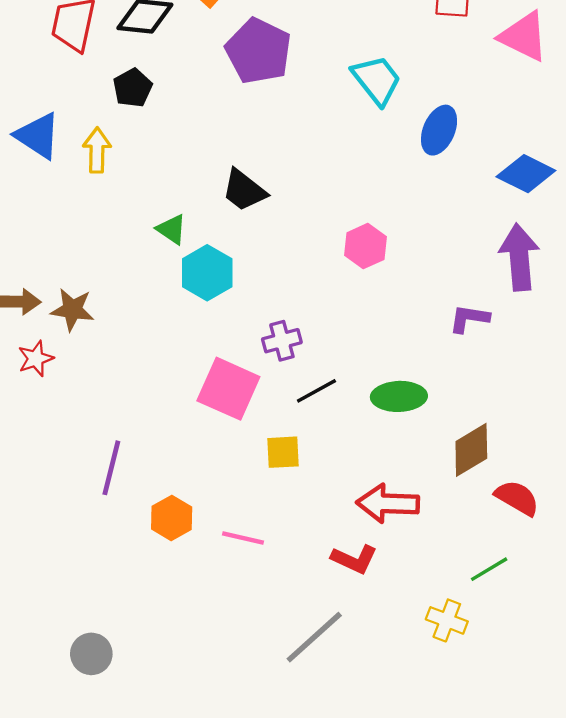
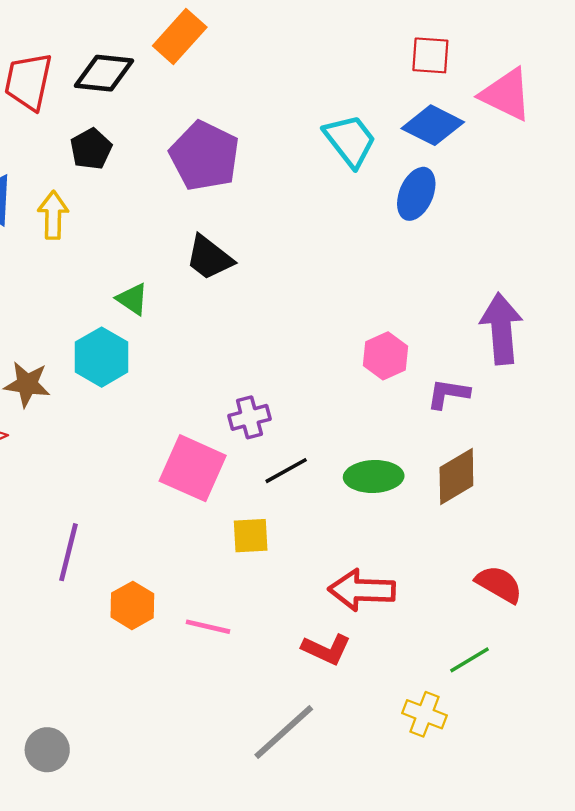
purple pentagon: (258, 51) -> (205, 156), moved
blue diamond: (526, 174) -> (433, 125), moved
pink hexagon: (365, 246) -> (385, 356), moved
cyan hexagon: (207, 273) -> (102, 357), moved
brown diamond: (471, 450) -> (456, 477), moved

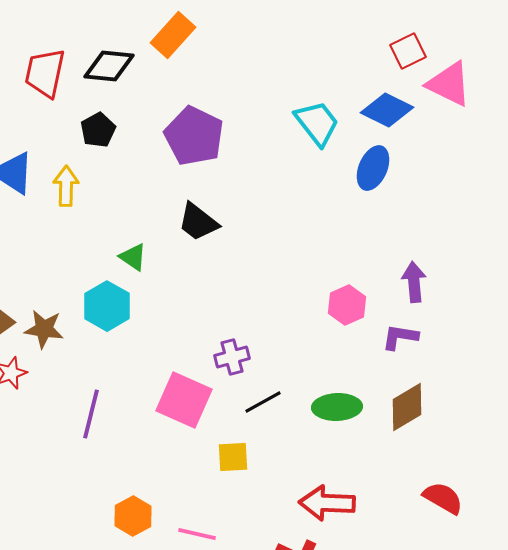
red square: (430, 55) -> (408, 51), moved, turned -30
purple arrow: (501, 329) -> (414, 282), moved, size x0.7
purple line: (68, 552) -> (91, 414), moved

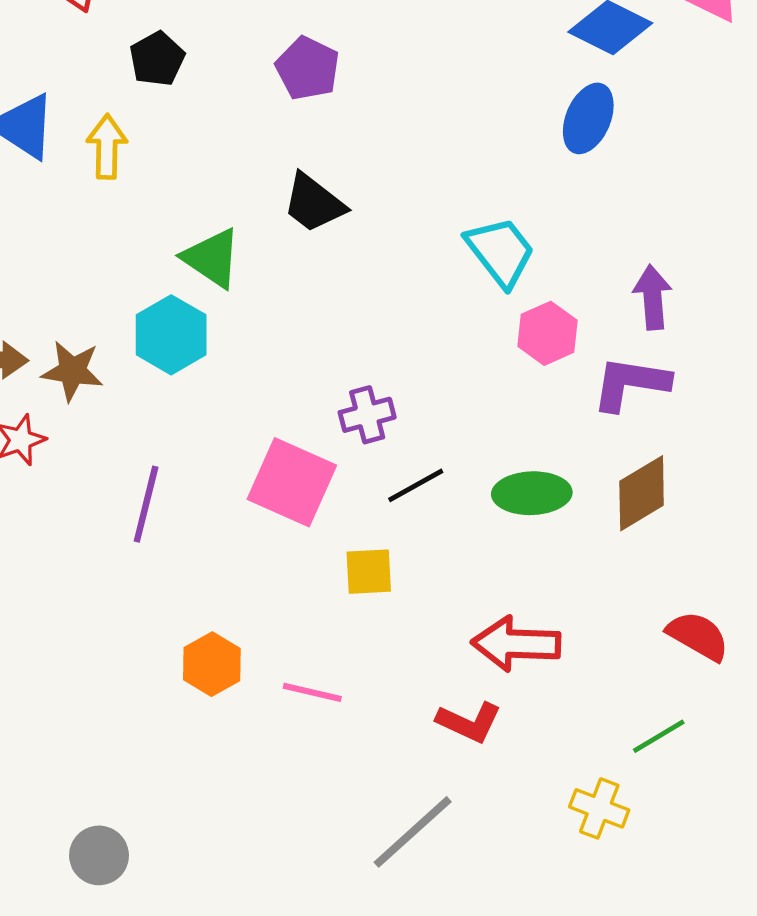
cyan trapezoid: (317, 123) -> (500, 252), moved
purple pentagon: (194, 136) -> (308, 68), size x0.7
green triangle: (133, 257) -> (212, 258), size x1.4
purple L-shape: (400, 337) -> (631, 383), size x1.4

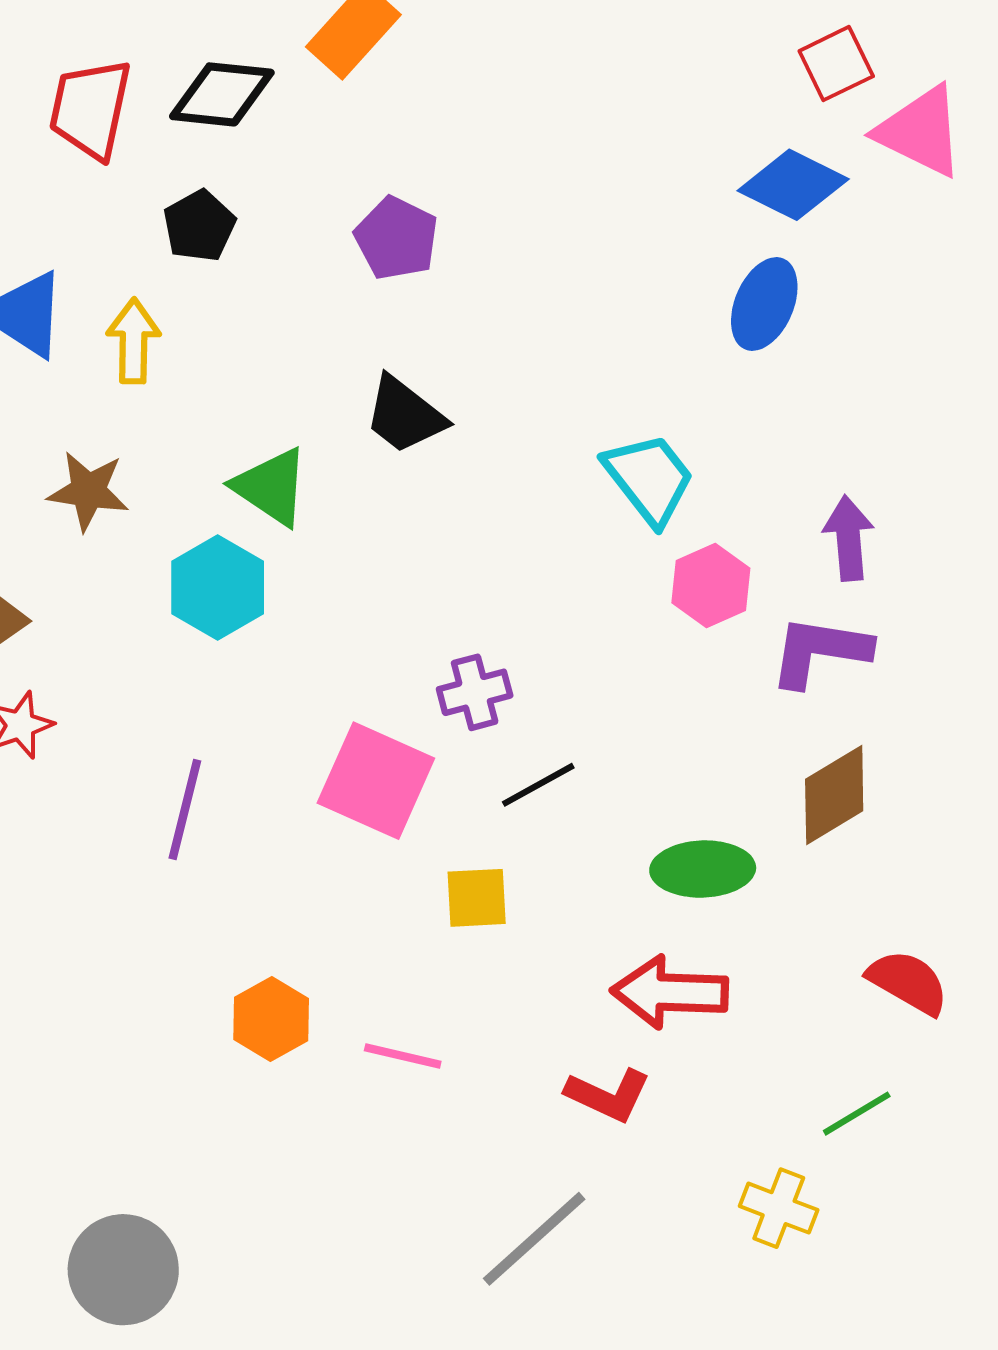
brown star: (72, 371) -> (88, 491), moved
green ellipse: (532, 493) -> (703, 869), moved
gray circle: (99, 855) -> (123, 1270), size x1.4

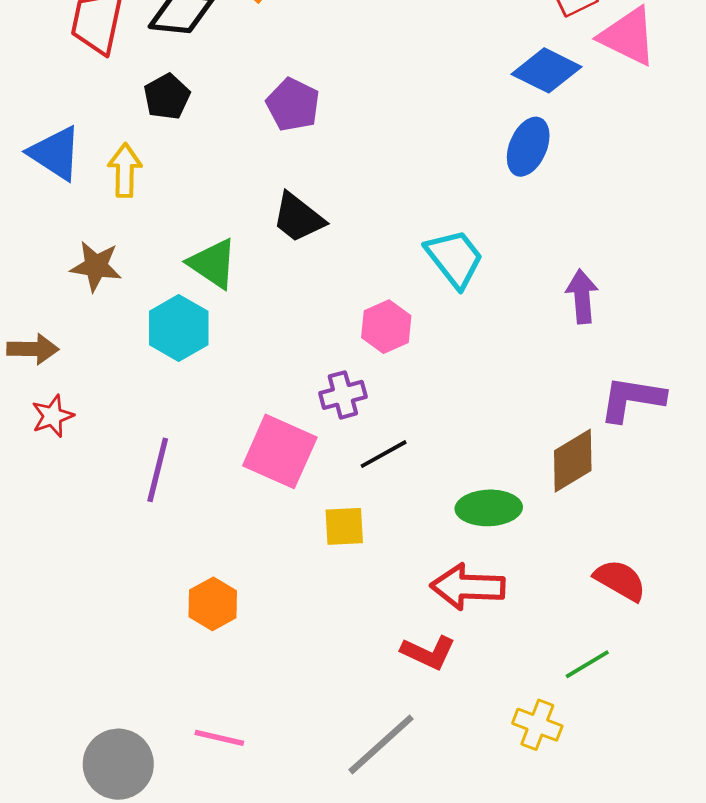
pink hexagon: (711, 585) -> (386, 327), moved
purple L-shape: (820, 651) -> (632, 399), moved
pink line: (403, 1056) -> (219, 738), moved

